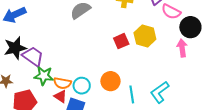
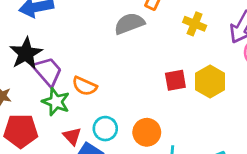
black star: (15, 48) -> (26, 53), turned -30
orange semicircle: (62, 83) -> (85, 86), moved

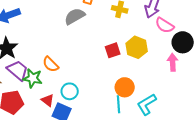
purple trapezoid: (48, 71) -> (18, 70), moved
orange semicircle: (85, 86) -> (51, 64), turned 30
orange circle: (147, 132) -> (125, 87), moved

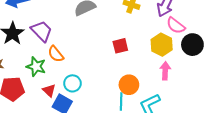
yellow hexagon: (137, 47) -> (162, 45), moved
pink arrow: (173, 62) -> (165, 71), moved
purple trapezoid: (18, 70) -> (42, 31), moved

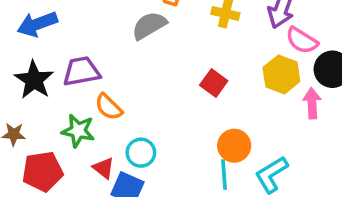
purple trapezoid: (42, 31) -> (81, 71), turned -50
red square: (120, 46) -> (214, 83), turned -35
pink arrow: (165, 71) -> (312, 103), moved

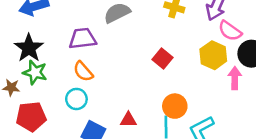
purple trapezoid: (81, 71) -> (83, 39), moved
green star: (78, 131) -> (35, 72), moved
cyan circle: (141, 153) -> (76, 99), moved
red triangle: (104, 168) -> (128, 120), moved, turned -42

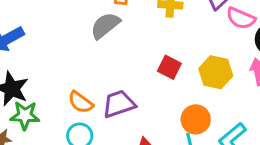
purple trapezoid: (83, 39) -> (119, 104), moved
yellow hexagon: (213, 55) -> (216, 72), moved

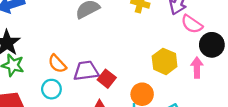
red square: (169, 67) -> (107, 79), moved

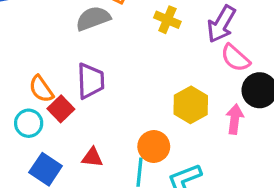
purple trapezoid: (86, 71) -> (91, 81), moved, turned 88
red square: (107, 79) -> (61, 109), moved

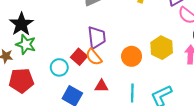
orange semicircle: (41, 89) -> (94, 57), moved
orange circle: (154, 146) -> (132, 56), moved

